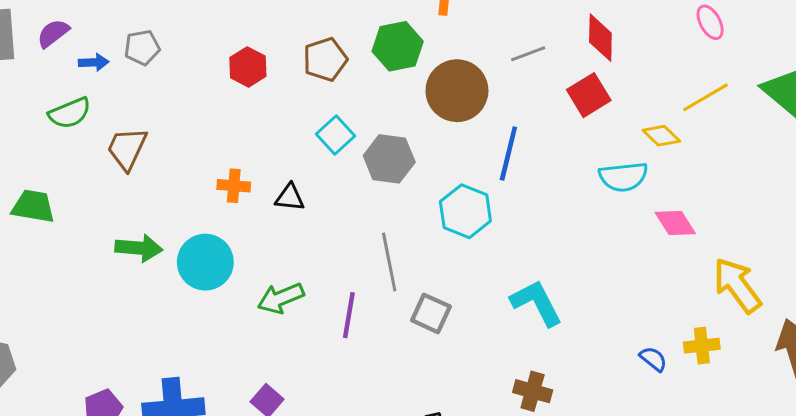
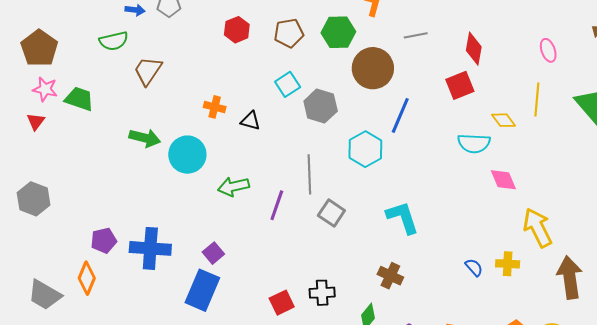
gray line: (528, 54) -> (416, 35), moved
yellow line: (705, 97) -> (537, 100), turned -64

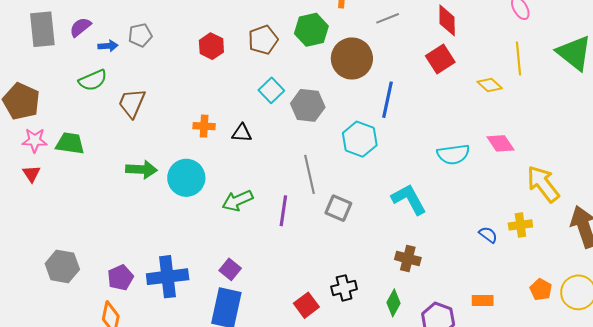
cyan semicircle: (474, 143) -> (453, 154), moved
gray hexagon: (34, 199) -> (62, 266), moved

